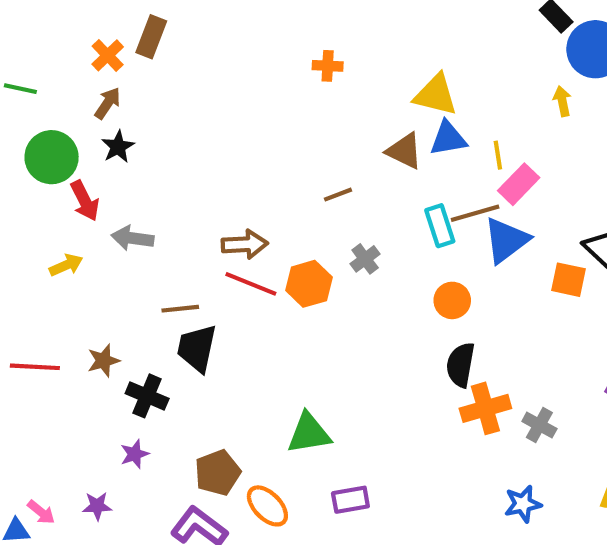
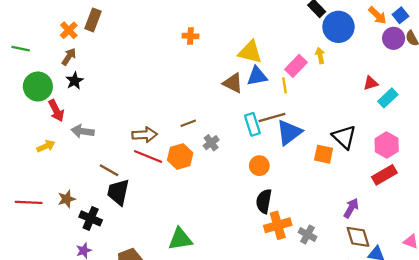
pink rectangle: (519, 184) -> (296, 66), moved
brown line: (338, 195) -> (188, 123), moved
brown line: (180, 309) -> (109, 170), turned 36

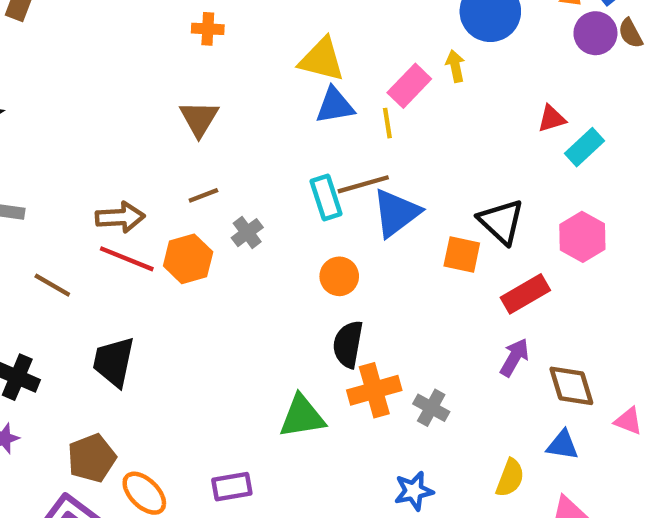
brown triangle: (233, 83) -> (199, 119), moved, turned 35
red rectangle: (384, 175) -> (525, 294), moved
black trapezoid: (118, 192) -> (114, 362), moved
brown diamond: (358, 237) -> (571, 386), moved
green triangle: (180, 239) -> (302, 417), moved

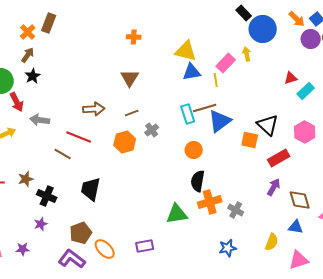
brown arrow: (120, 217) -> (94, 109), moved
red line: (127, 259) -> (79, 137), moved

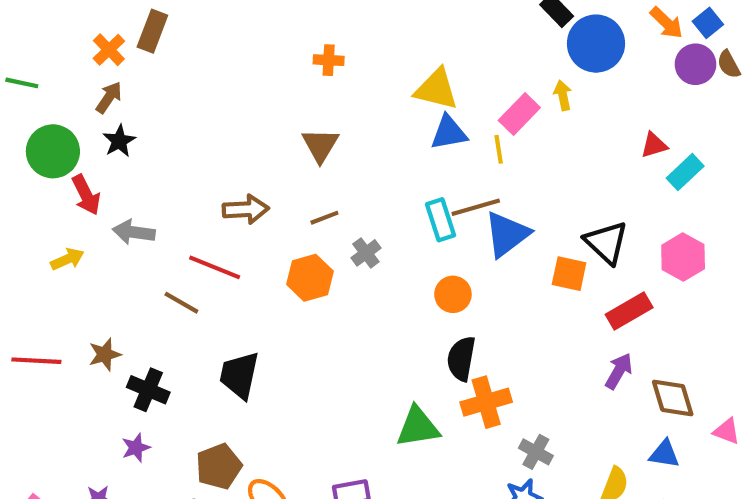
gray cross: (236, 210) -> (536, 452), moved

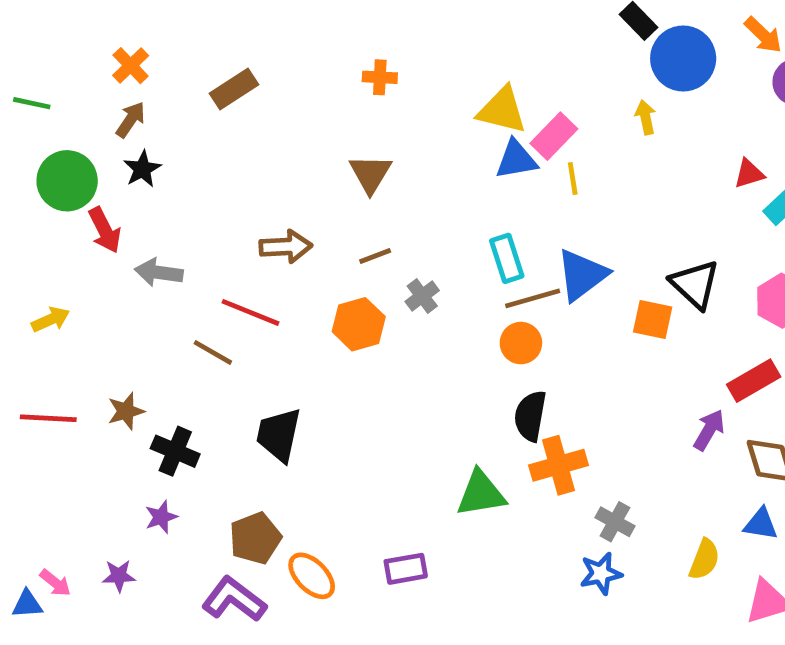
brown rectangle: (152, 31) -> (234, 89), moved, turned 36
pink rectangle: (519, 114) -> (554, 136), moved
brown line: (476, 207) -> (533, 298), moved
yellow arrow: (67, 259) -> (51, 320), moved
red rectangle: (629, 311) -> (754, 381), moved

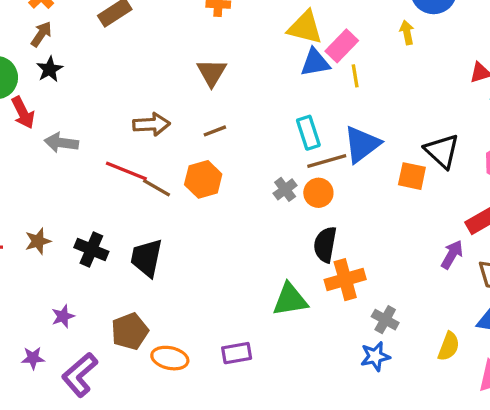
gray cross: (422, 296) -> (285, 189), moved
brown line: (213, 352) -> (156, 188), moved
black cross: (175, 451) -> (91, 250), moved
orange ellipse: (312, 576) -> (170, 358), turned -33
purple L-shape: (234, 599) -> (80, 375), moved, turned -78

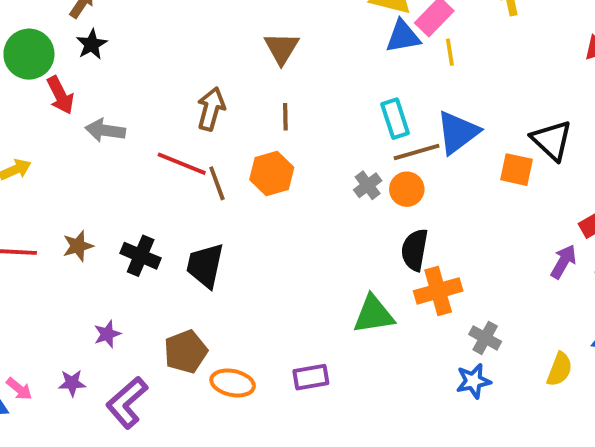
brown arrow: (151, 124) -> (211, 109), turned -72
brown line: (215, 131) -> (285, 117), turned -70
brown line: (156, 188) -> (217, 183), turned 40

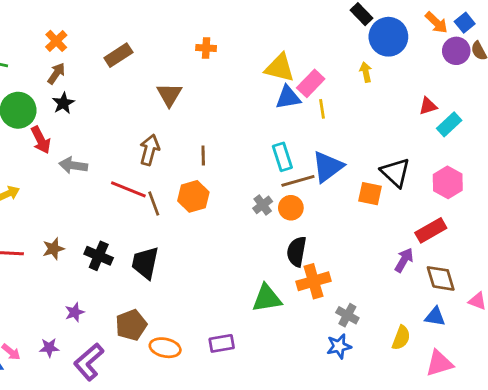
brown triangle: (282, 48) -> (169, 95), moved

